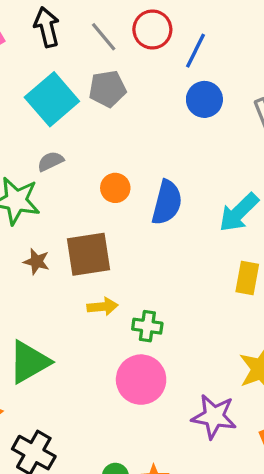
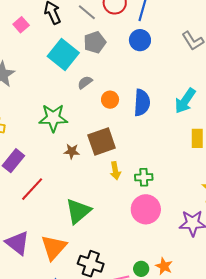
blue circle: (204, 99) -> (140, 40), moved
gray semicircle: (50, 161) -> (85, 82), moved
yellow arrow: (103, 307) -> (115, 171), turned 96

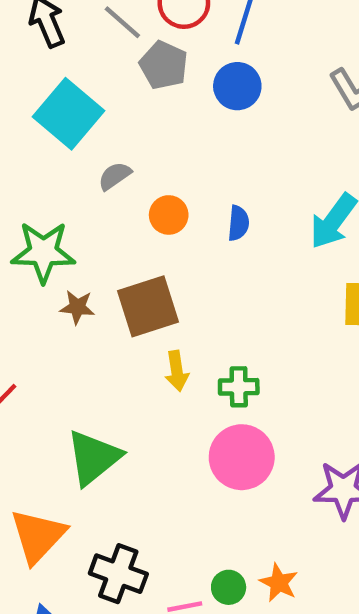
gray pentagon: (95, 42) -> (164, 65), moved, turned -30
blue semicircle: (142, 103) -> (238, 223), size x0.6
brown star: (72, 151) -> (77, 307), moved

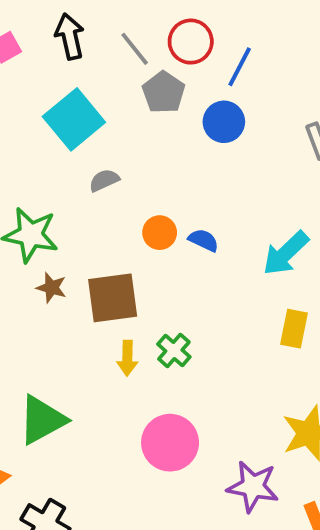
orange circle: (169, 215) -> (160, 233), moved
blue semicircle: (238, 223) -> (204, 240), turned -80
green cross: (239, 387) -> (174, 351), moved, turned 32

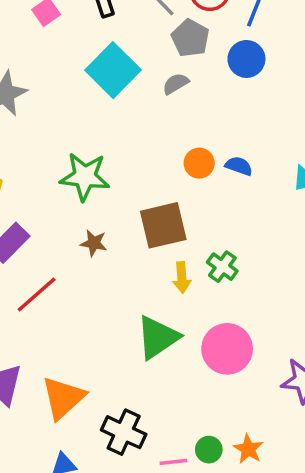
gray semicircle: (104, 180) -> (176, 84), moved
brown star: (52, 288) -> (94, 243), moved
green triangle: (42, 420) -> (158, 337), moved

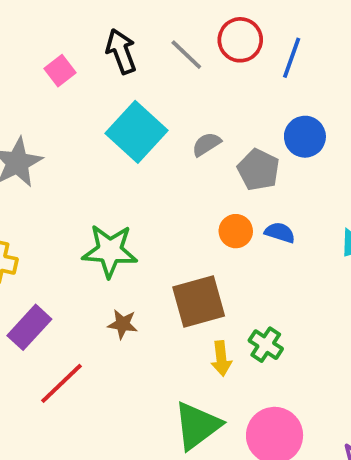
gray pentagon: (190, 38) -> (258, 170), moved
blue circle: (246, 59) -> (305, 137), moved

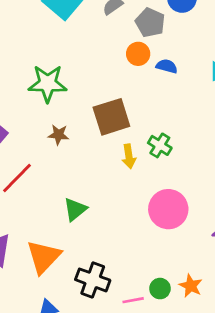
orange circle: (236, 231) -> (138, 54), moved
green triangle: (197, 426) -> (75, 209), moved, size x0.7

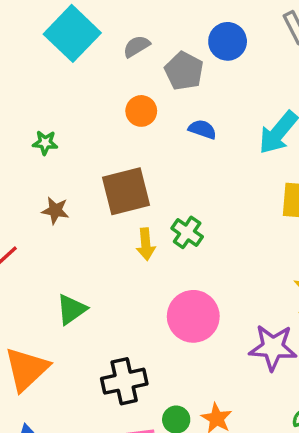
orange circle: (138, 54) -> (141, 111), moved
green star: (48, 83) -> (45, 143), size x0.5
black cross: (93, 280) -> (124, 381), moved, turned -36

